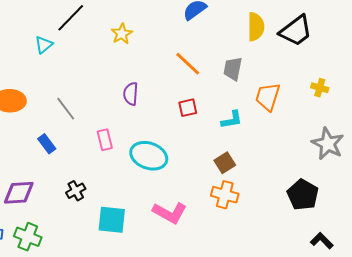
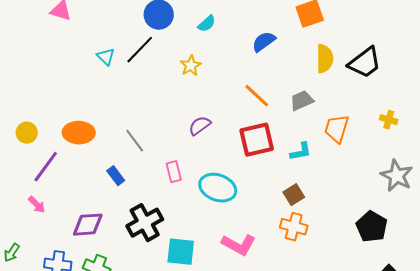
cyan triangle: (44, 45) -> (106, 57), moved, turned -36
gray trapezoid: (233, 69) -> (302, 101), turned 55
purple semicircle: (131, 94) -> (200, 126), turned 50
red square: (188, 108) -> (257, 140), size x1.8
black cross: (76, 191) -> (145, 223), size x1.8

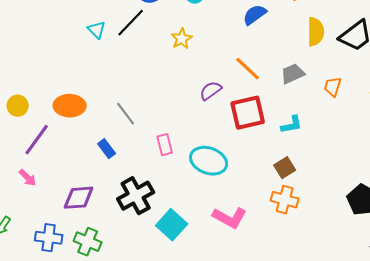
purple semicircle: (200, 126) -> (211, 91), moved
orange trapezoid: (337, 129) -> (333, 87), moved, size x0.7
cyan square: (181, 252) -> (172, 225), turned 36

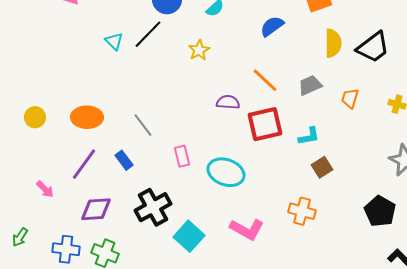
purple semicircle: (211, 91) -> (228, 102), turned 40
purple line: (37, 140) -> (84, 164), moved
brown square: (285, 168) -> (322, 167), moved

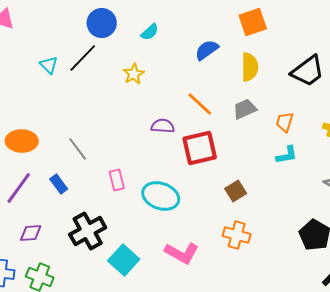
yellow semicircle: (333, 43) -> (250, 67), moved
cyan L-shape: (309, 136) -> (287, 155), moved
brown square: (322, 167) -> (236, 191), moved
purple diamond: (96, 209) -> (31, 233), size x0.7

